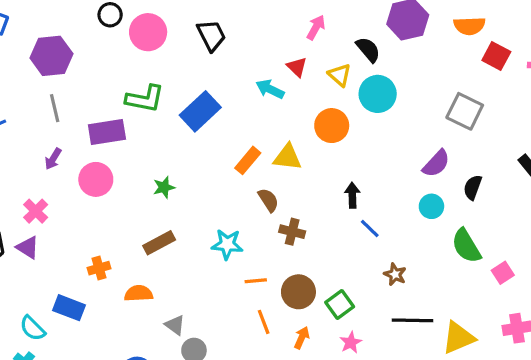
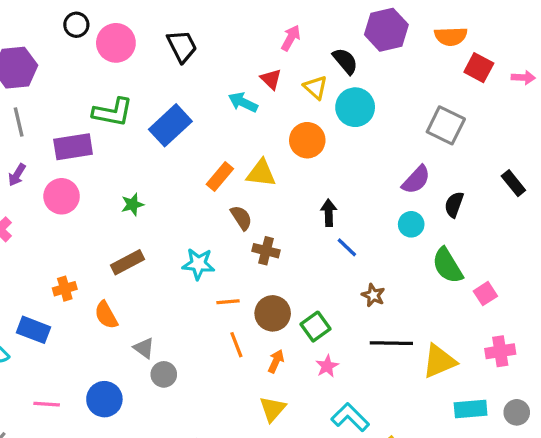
orange semicircle: (139, 293) -> (106, 315), turned -116

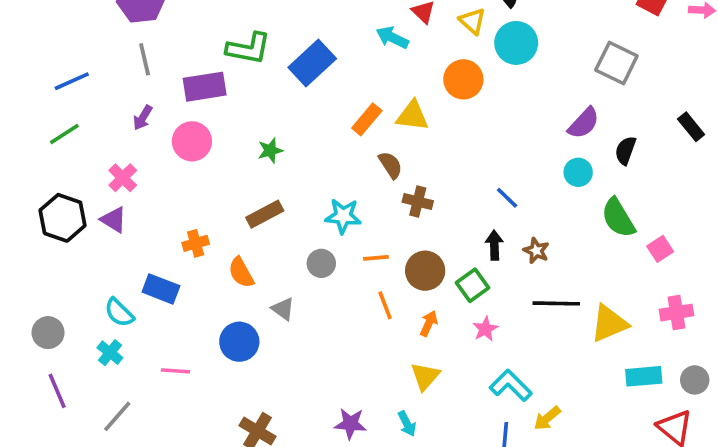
black arrow: (329, 213) -> (494, 245), moved
gray circle: (164, 374) -> (321, 263), moved
blue circle: (104, 399) -> (239, 342), moved

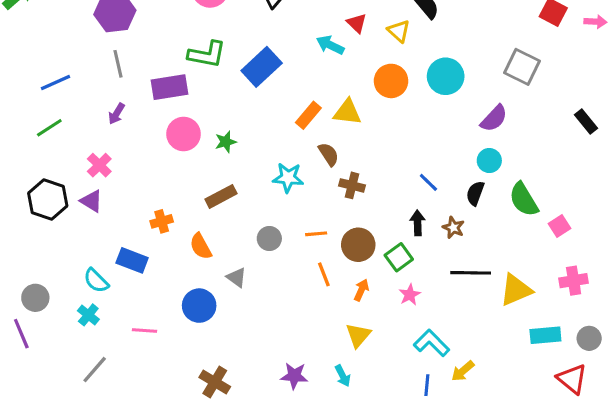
cyan circle: (516, 43) -> (446, 76), moved
pink circle: (192, 141) -> (184, 134), moved
black semicircle: (625, 150) -> (475, 193), moved
cyan star: (343, 216) -> (288, 178), moved
purple line: (57, 391) -> (21, 334), moved

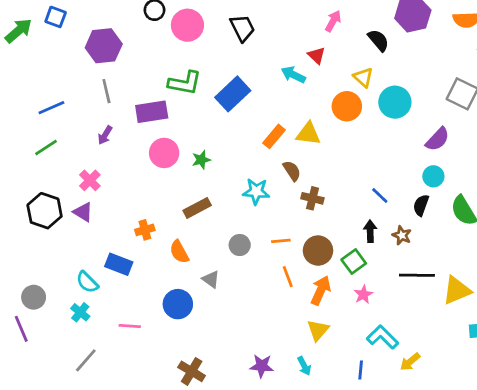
yellow triangle: (399, 31) -> (363, 77), moved
orange arrow: (361, 290) -> (321, 290), size x1.5
blue line: (427, 385) -> (361, 370), moved

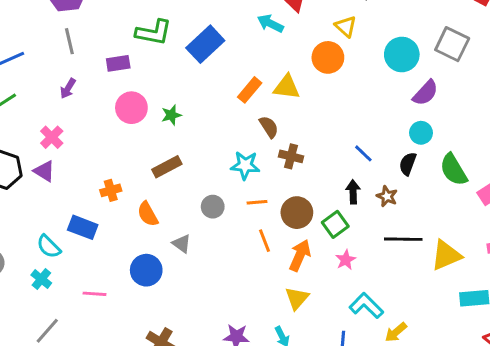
cyan circle: (395, 102) -> (402, 54), moved
purple rectangle: (152, 112) -> (118, 63), size x0.7
cyan star: (256, 191) -> (245, 165), moved

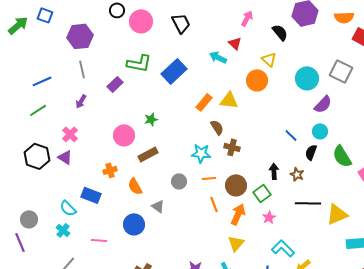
purple rectangle: (118, 63) -> (115, 84), turned -35
pink circle: (131, 108) -> (124, 135), moved
blue line: (363, 153) -> (291, 135), moved

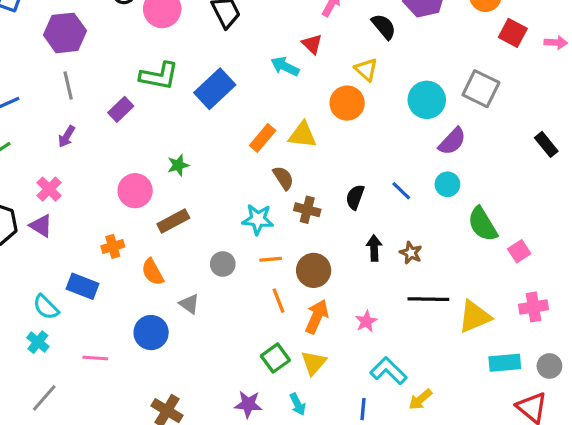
black semicircle: (311, 152) -> (355, 197), moved
green square: (262, 193) -> (275, 358), moved

